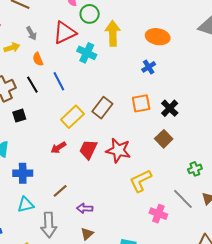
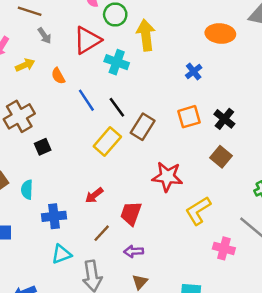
gray arrow: (31, 33) -> (44, 36), moved
orange ellipse: (158, 37) -> (220, 33), moved
black line: (32, 85) -> (117, 107), moved
red arrow: (58, 148) -> (94, 195), moved
red trapezoid: (88, 149) -> (131, 213), moved

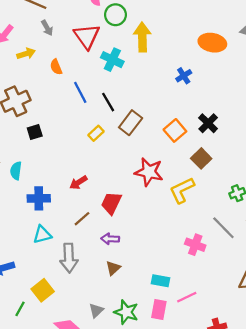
red triangle: (87, 40) -> (87, 36), turned -40
orange square: (189, 117) -> (175, 130), moved, turned -30
yellow rectangle: (107, 142) -> (96, 133), size x0.6
yellow L-shape: (198, 211) -> (182, 190), moved

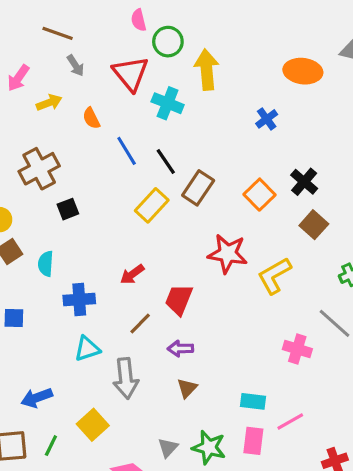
yellow rectangle: (96, 133) -> (152, 205), size x1.5
brown square: (201, 158) -> (314, 225), moved
green line: (20, 309) -> (51, 446), moved

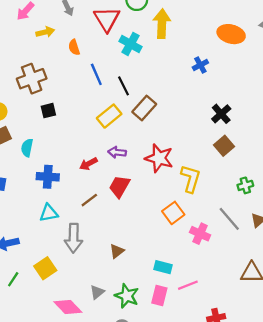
orange square: (260, 195) -> (173, 213), moved
yellow L-shape: (274, 276) -> (191, 179), turned 128
purple arrow: (180, 348) -> (117, 152), moved

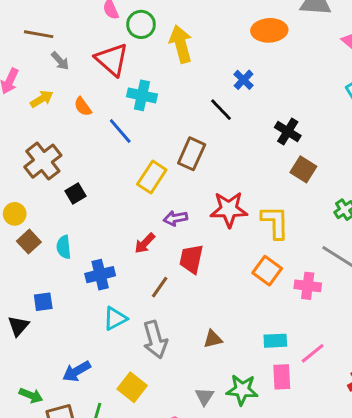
cyan cross: (131, 44) -> (142, 95), moved
black line: (123, 86) -> (221, 110), moved
brown triangle: (117, 251) -> (213, 339), turned 42

